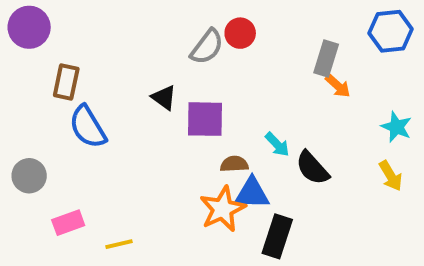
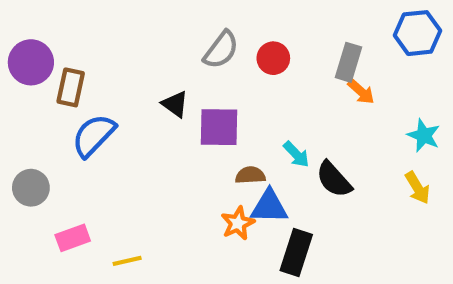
purple circle: (29, 27) -> (31, 62), moved
red circle: (240, 33) -> (273, 58), moved
blue semicircle: (88, 127) -> (94, 135), turned 75
orange star: (223, 209) -> (238, 223), size x0.7

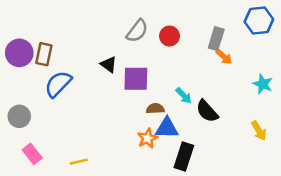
purple circle: (31, 62) -> (19, 53), moved
yellow arrow: (417, 188) -> (259, 131), moved
pink rectangle: (73, 238) -> (32, 154), moved, turned 72

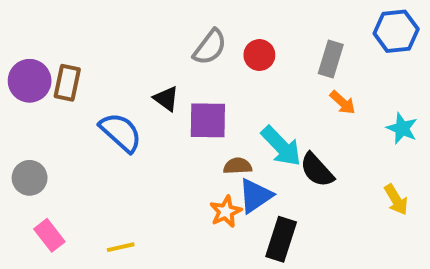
orange arrow: (224, 57) -> (343, 103), moved
blue semicircle: (58, 84) -> (121, 132), moved, turned 88
cyan arrow: (184, 96) -> (281, 146), size x1.6
blue triangle: (167, 128) -> (255, 196), turned -35

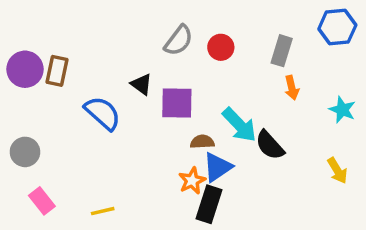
orange arrow: (343, 103) -> (292, 88), turned 35
black rectangle: (281, 239) -> (209, 204), moved

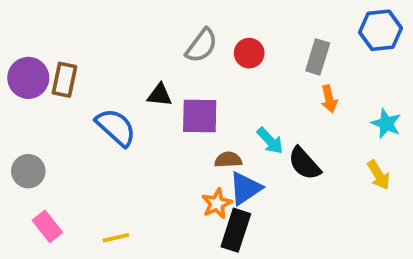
black triangle: (141, 84) -> (160, 95), turned -30
cyan arrow: (239, 125) -> (270, 141), size x0.7
yellow arrow: (337, 171) -> (379, 175), moved

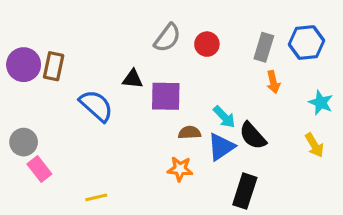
blue hexagon: (381, 30) -> (306, 43), moved
blue triangle: (245, 188) -> (221, 147), moved
orange star: (217, 204) -> (180, 169), turned 30
pink rectangle: (47, 226) -> (39, 169), moved
black rectangle: (236, 230) -> (245, 191), moved

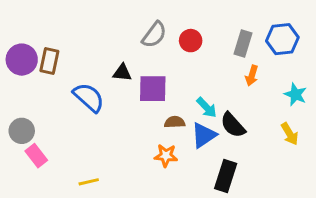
orange arrow: (273, 82) -> (252, 76), turned 30

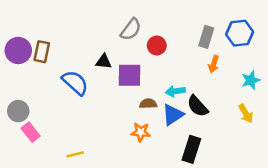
red circle: (191, 41) -> (157, 46), moved
cyan star: (295, 94) -> (251, 80), turned 30
cyan arrow: (207, 108) -> (175, 91), turned 126

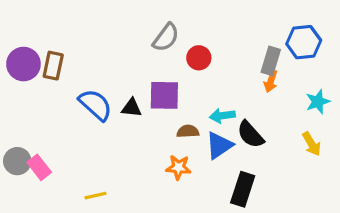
gray rectangle: (206, 37) -> (271, 61), moved
black triangle: (104, 62) -> (131, 108), moved
gray circle: (18, 111) -> (17, 161), moved

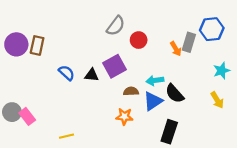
orange arrow: (271, 81) -> (176, 49), moved, turned -48
purple square: (164, 95) -> (115, 66), turned -30
blue semicircle: (95, 105) -> (67, 73), size x0.7

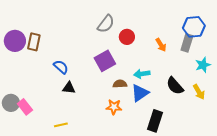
gray rectangle: (189, 42) -> (187, 43), moved
black triangle: (92, 75) -> (69, 88), moved
black semicircle: (175, 94) -> (175, 86), moved

